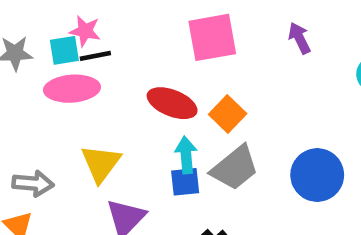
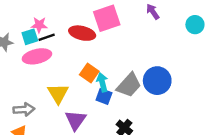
red ellipse: (172, 103) -> (82, 33), moved
orange square: (228, 114) -> (89, 73), moved
blue circle: (317, 175) -> (157, 81), moved
blue square: (185, 182) -> (104, 96), turned 35

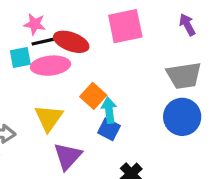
red ellipse: (82, 33) -> (71, 42), moved
cyan square: (30, 37) -> (20, 57), moved
pink ellipse: (37, 56) -> (50, 66), moved
gray trapezoid: (129, 85) -> (184, 76), moved, turned 32

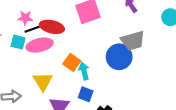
cyan square: (20, 57) -> (18, 42), turned 32
blue circle: (182, 117) -> (119, 57), moved
blue square: (109, 129) -> (86, 94), moved

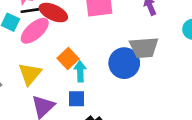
pink ellipse: (40, 45) -> (35, 31), turned -40
blue square: (86, 94) -> (77, 99), turned -32

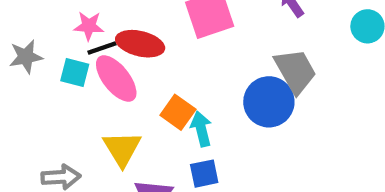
pink ellipse: (35, 31) -> (116, 79), turned -76
gray trapezoid: (144, 48) -> (295, 71), turned -104

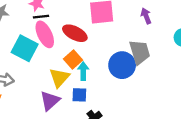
red ellipse: (140, 44) -> (75, 33), moved
cyan square: (75, 73) -> (25, 48), moved, size x1.6
yellow triangle: (122, 149) -> (59, 78), moved

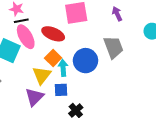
blue circle: (122, 65) -> (85, 61), moved

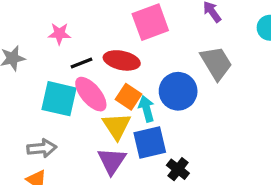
black line: (21, 21) -> (81, 63), moved
pink ellipse: (26, 37) -> (91, 94), moved
blue square: (61, 90) -> (150, 142), size x1.5

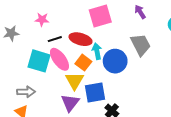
cyan arrow: (147, 109) -> (97, 51), moved

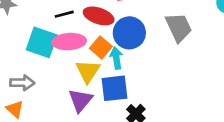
cyan arrow: (97, 51) -> (116, 58), moved
pink ellipse: (59, 59) -> (69, 42), turned -60
blue circle: (115, 61) -> (129, 33), moved

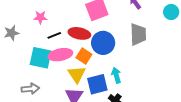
gray trapezoid: (179, 27) -> (138, 34), turned 30
cyan arrow: (116, 58) -> (116, 75), moved

